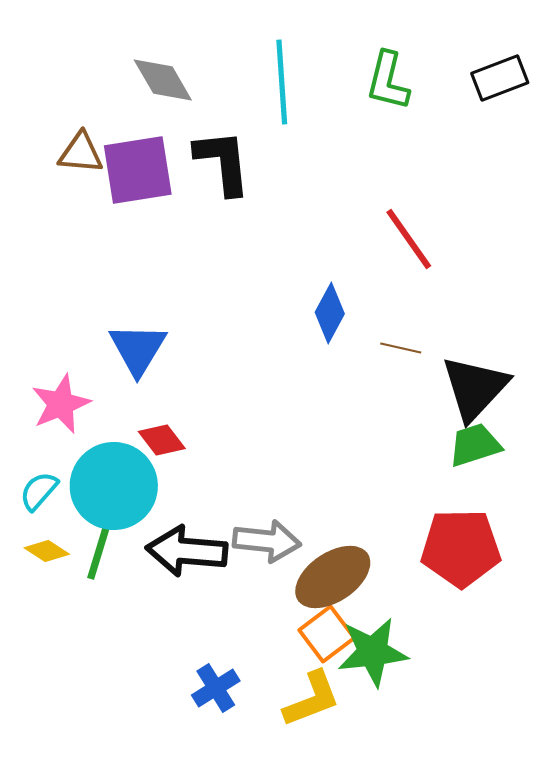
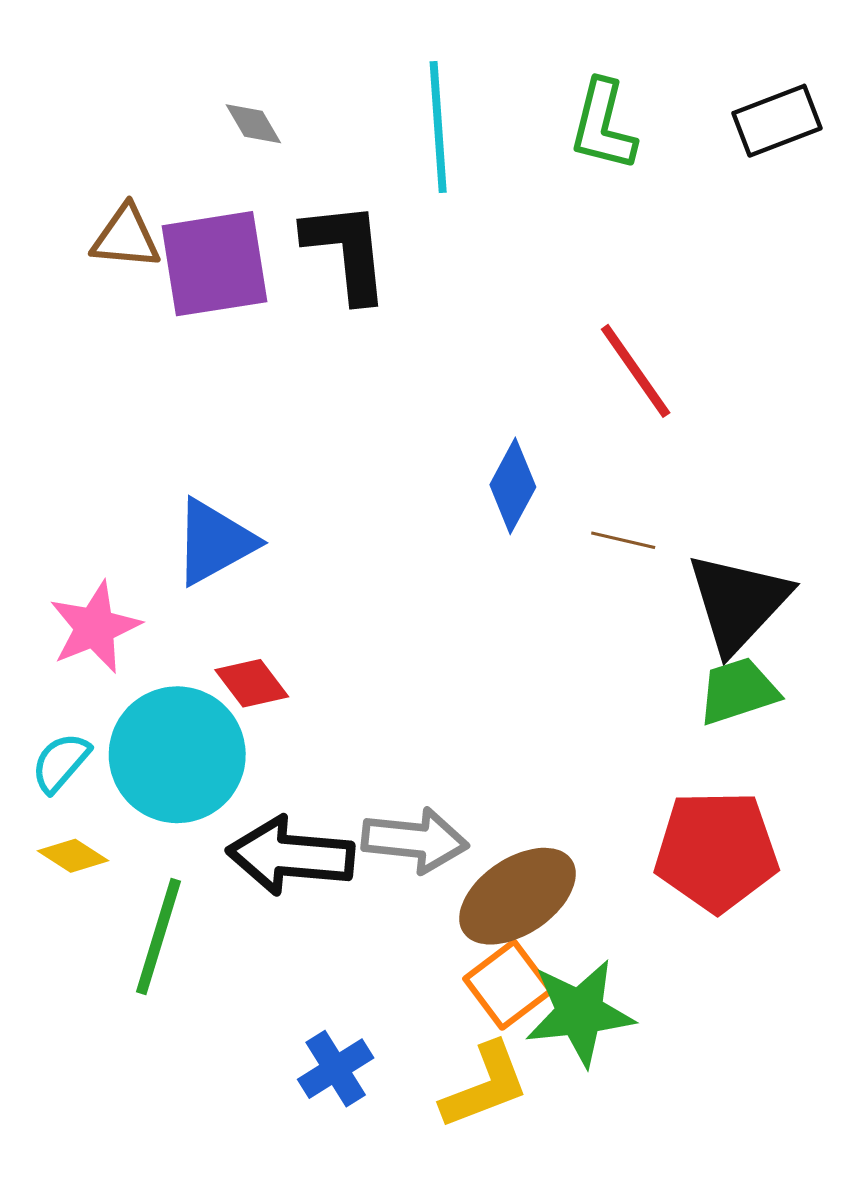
gray diamond: (163, 80) -> (253, 124), size x0.6
blue triangle: (138, 349) -> (214, 542), turned 30
green line: (102, 542) -> (159, 937), moved

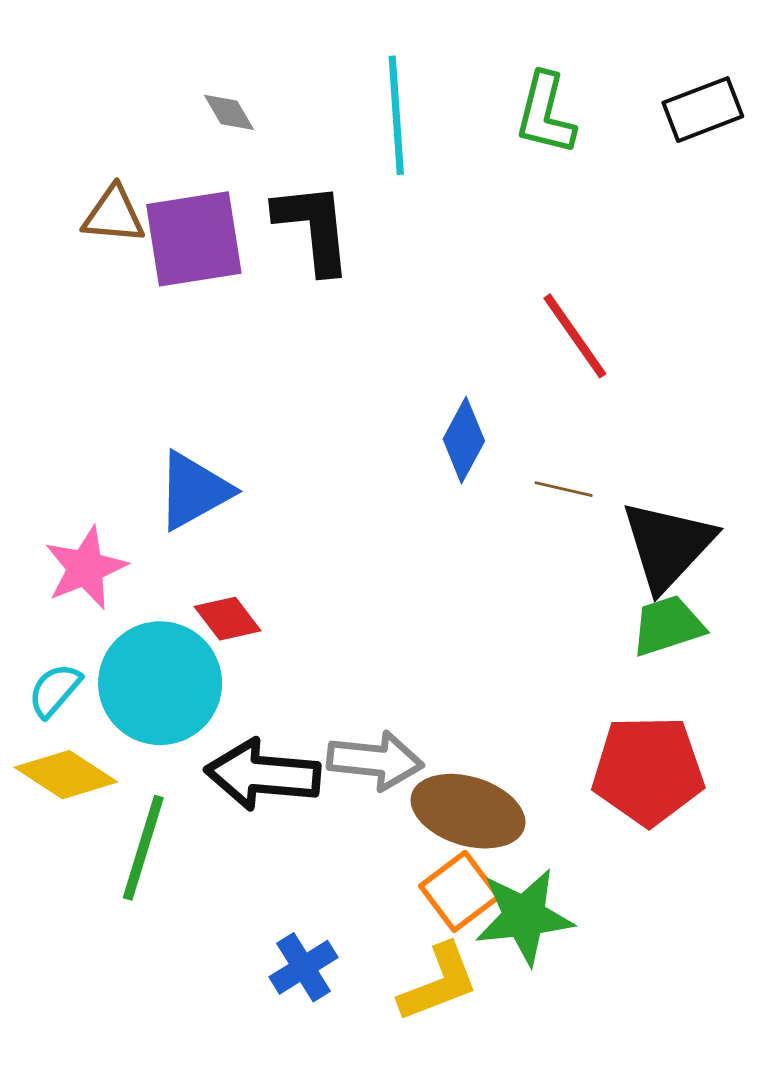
yellow diamond: (73, 856) -> (66, 775), size x1.6
brown ellipse: (517, 896) -> (468, 811), turned 51

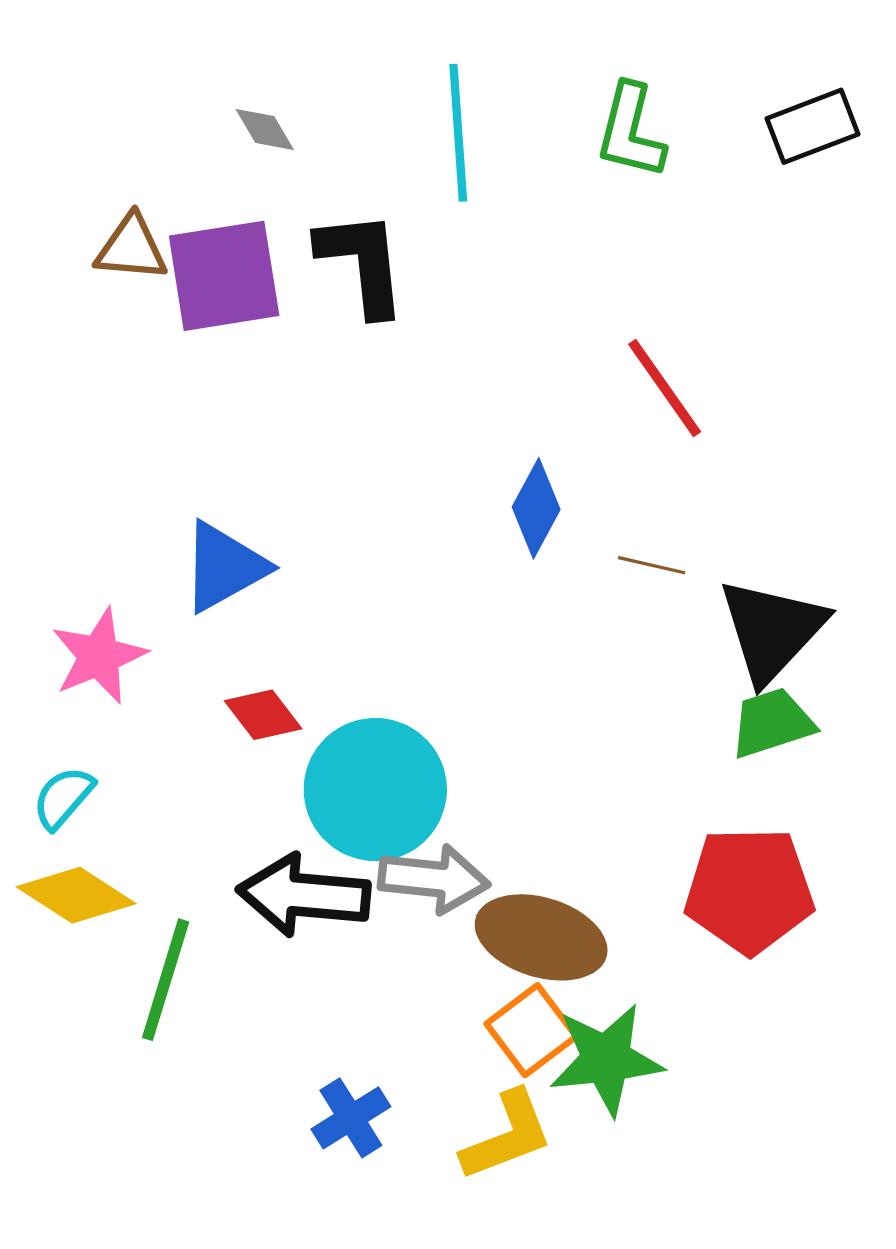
cyan circle: (160, 683) -> (375, 789), moved

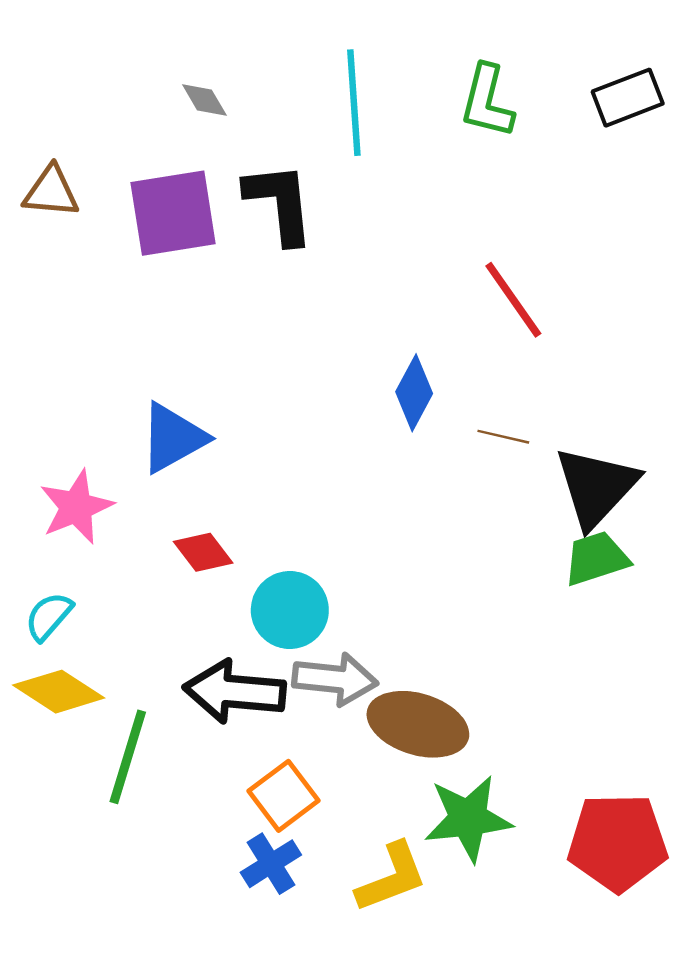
brown triangle: (131, 248) -> (51, 192), moved
cyan circle: (375, 789) -> (290, 610), size x0.7
red pentagon: (749, 890) -> (618, 842), moved
orange square: (531, 1030) -> (284, 796), moved

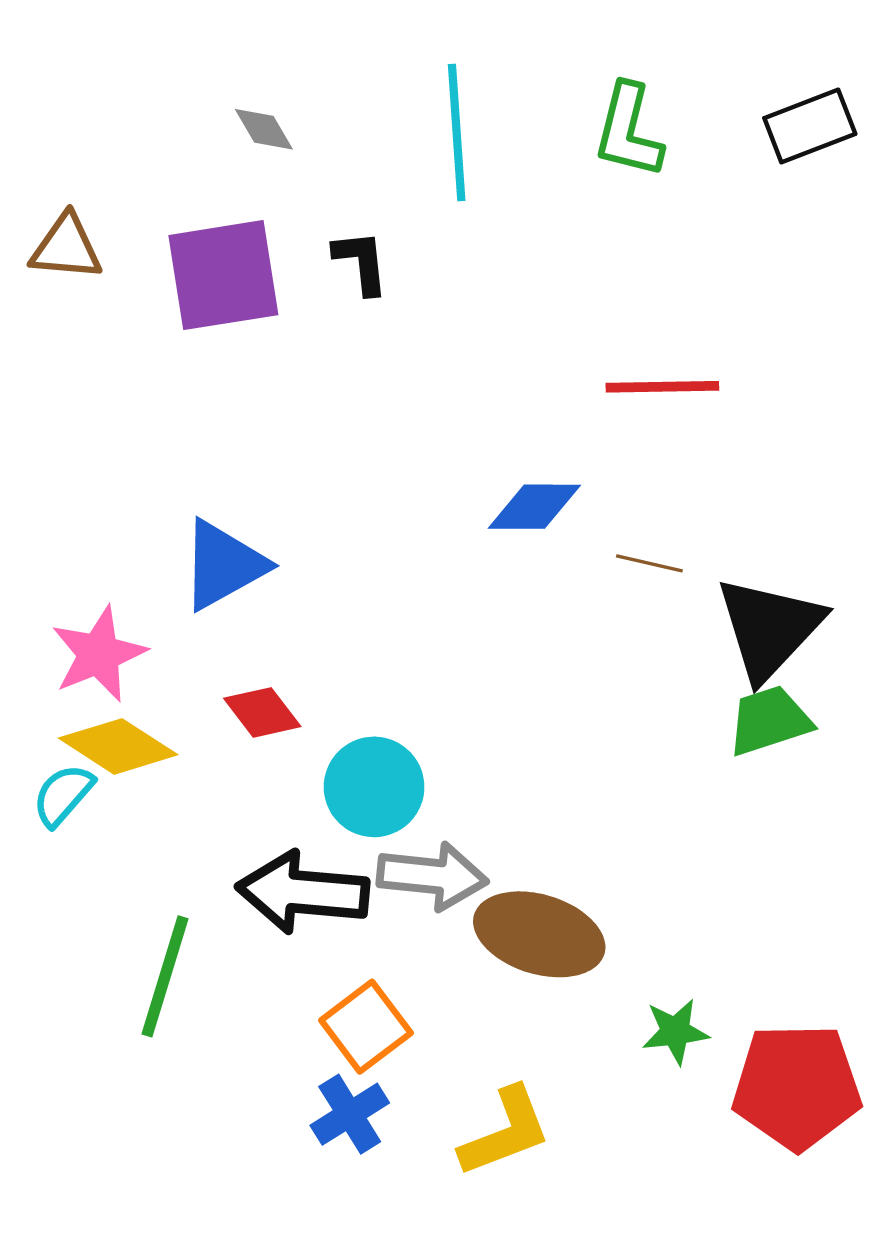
black L-shape: (280, 203) -> (361, 262), size x0.6
red line: (513, 300) -> (662, 387), turned -56
blue diamond: (414, 393) -> (534, 507), turned 62
yellow diamond: (59, 692) -> (118, 746), moved
green star: (468, 818) -> (675, 1032), moved, size x0.6

